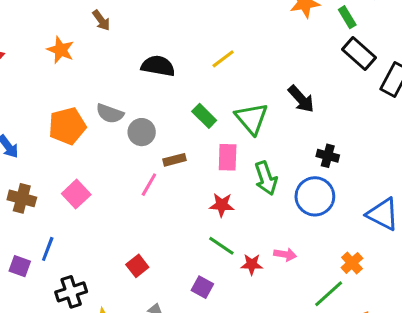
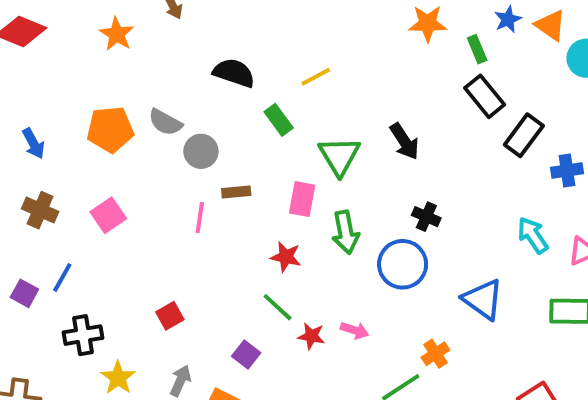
green rectangle: (204, 116) -> (279, 120), moved
pink line: (149, 185) -> (200, 218), turned -30

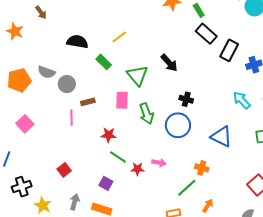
red star: (286, 257) -> (109, 135), moved
orange cross: (435, 354) -> (202, 168), turned -32

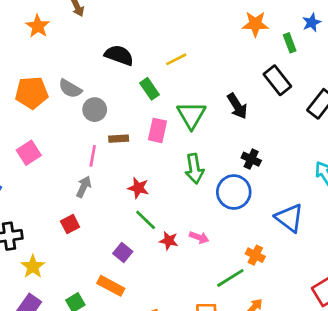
black rectangle: (206, 34) -> (277, 80), moved
pink rectangle: (122, 100) -> (157, 130), moved
gray arrow: (75, 202) -> (84, 187), moved

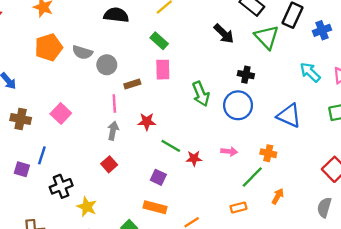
green rectangle: (150, 89) -> (159, 41), moved
orange pentagon: (32, 93) -> (49, 47), moved
green triangle: (191, 115) -> (267, 37), moved
red star: (138, 188) -> (147, 122), moved
pink arrow: (199, 237) -> (229, 151), moved

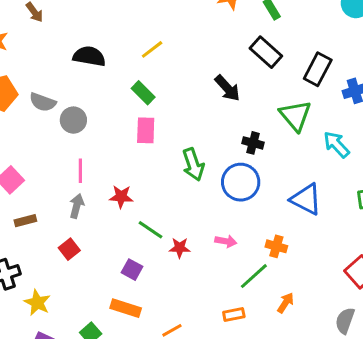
green triangle: (267, 37) -> (295, 116), moved
brown rectangle: (132, 84) -> (25, 221), moved

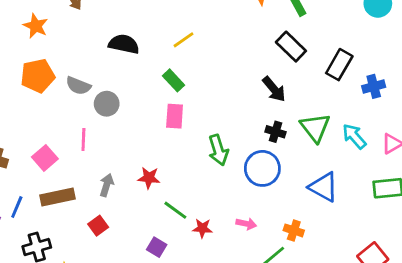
black arrow: (227, 88) -> (274, 89), moved
green triangle: (295, 116) -> (315, 128), moved
pink line: (80, 171) -> (83, 140), moved
brown rectangle: (25, 221) -> (58, 197), size x1.6

